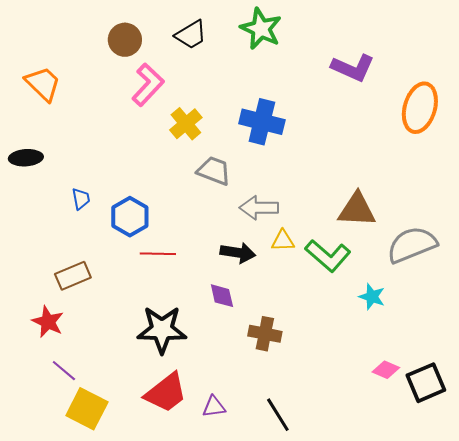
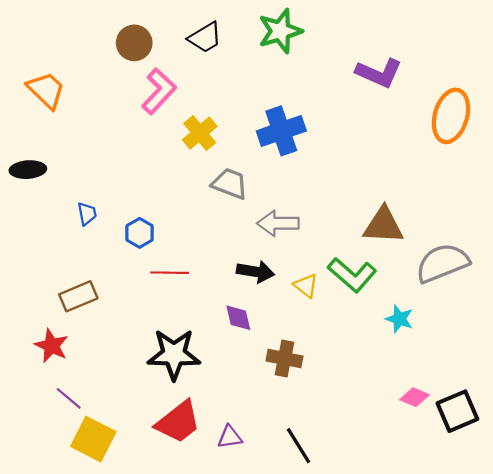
green star: (261, 29) -> (280, 31), turned 30
blue cross: (262, 122) -> (281, 131), turned -33
blue hexagon: (130, 217) -> (140, 233), size x0.7
yellow triangle: (283, 241) -> (306, 286), moved, turned 40

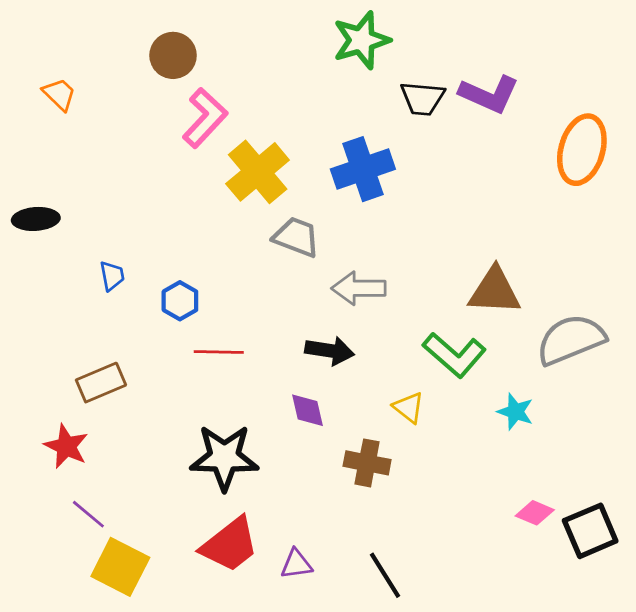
black trapezoid: (205, 38) -> (422, 98), moved, turned 36
orange trapezoid: (46, 90) -> (59, 94), moved, size x0.7
yellow cross: (200, 133) -> (258, 172), size x1.4
yellow triangle: (306, 286) -> (409, 407), moved

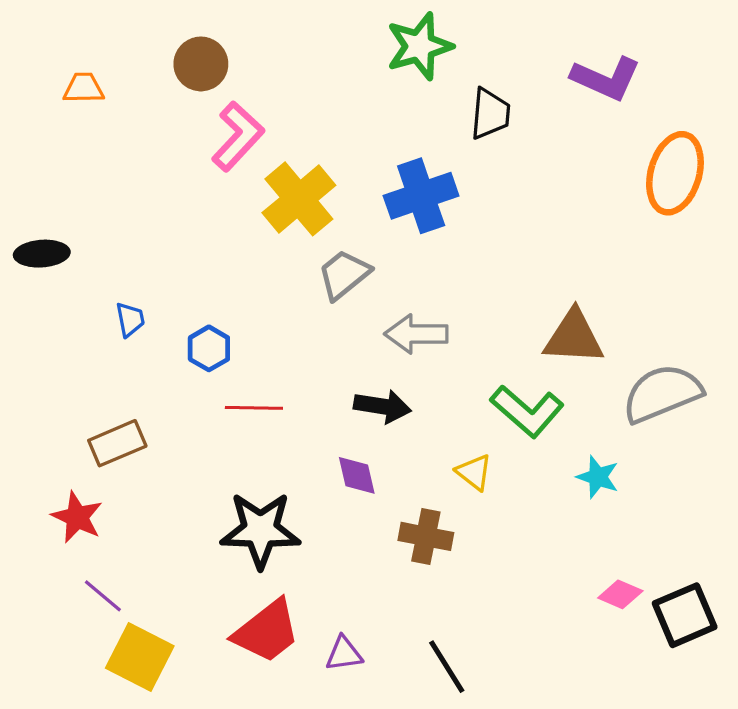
orange trapezoid: (59, 94) -> (84, 88), moved, turned -45
purple L-shape: (489, 94) -> (606, 78), moved
black trapezoid: (422, 98) -> (490, 114), turned -90
gray trapezoid: (296, 237) -> (344, 274), turned -60

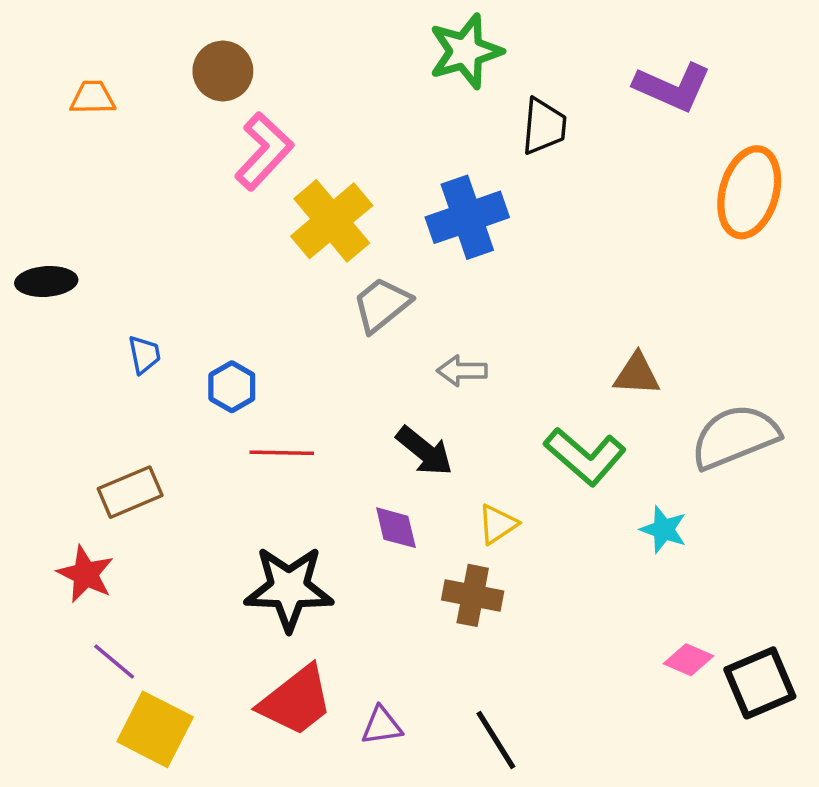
gray arrow: (416, 334) -> (462, 371), size x0.7
brown triangle: (574, 337) -> (637, 374), size x0.7
black arrow: (382, 406) -> (424, 451), turned 30
yellow triangle: (474, 472) -> (498, 524), moved, turned 48

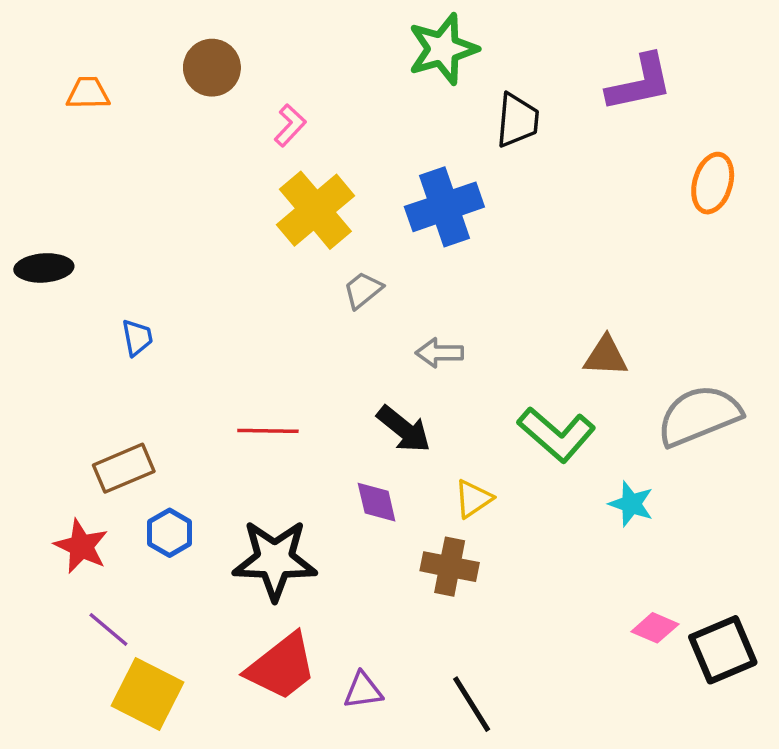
purple L-shape: (672, 87) -> (640, 83), turned -36
pink L-shape: (264, 151) -> (290, 125), moved, size x0.6
orange ellipse: (749, 192) -> (713, 183), size x0.7
gray trapezoid: (382, 305) -> (363, 290), size x0.7
blue hexagon: (232, 387) -> (170, 533), moved

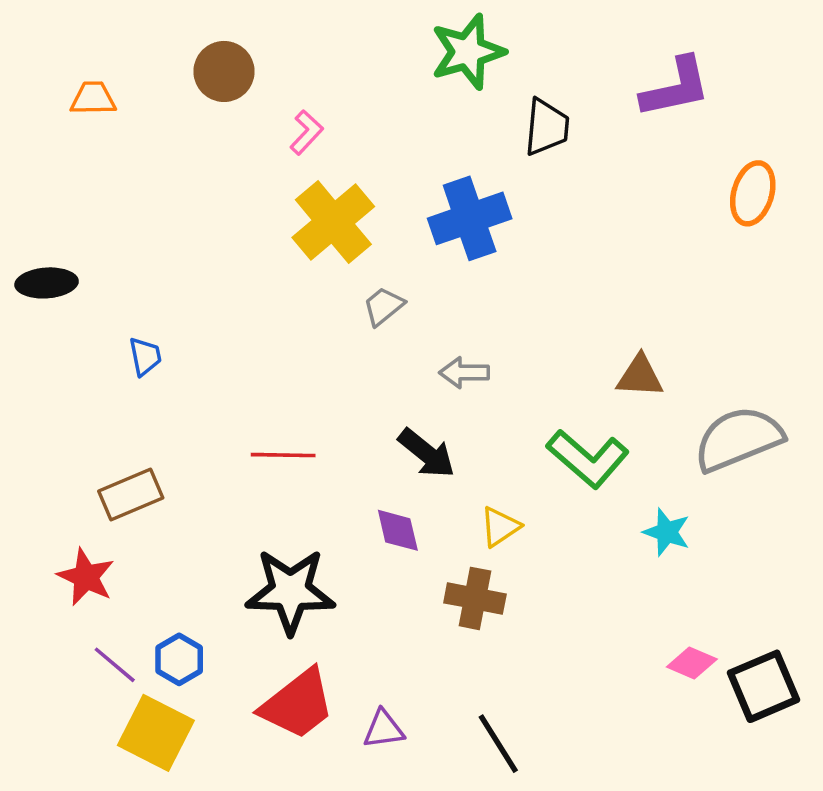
blue hexagon: (170, 533) -> (179, 659), moved

